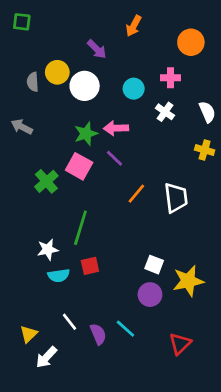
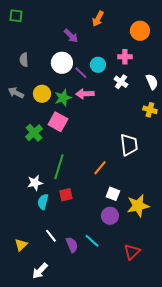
yellow circle: (57, 72) -> (42, 94), moved
purple line: (115, 158) -> (81, 73), moved
orange line: (136, 194) -> (100, 168), moved
cyan semicircle: (59, 275) -> (43, 202), turned 112
white arrow: (46, 357) -> (40, 271), moved

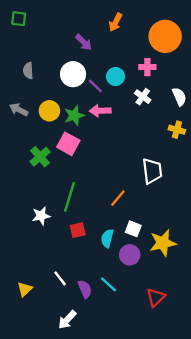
orange circle: (140, 31) -> (165, 36), size x1.4
cyan semicircle: (43, 202) -> (107, 238), moved
white arrow: (40, 271) -> (67, 320), moved

